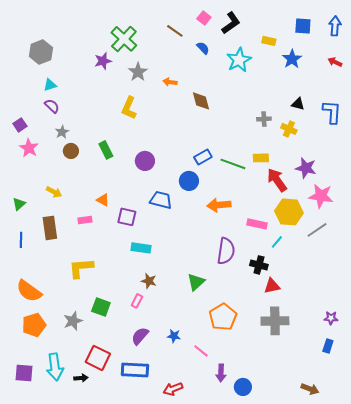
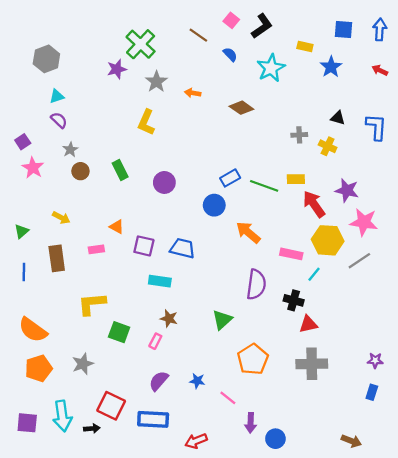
brown diamond: (201, 101) -> (241, 108), moved, turned -40
blue trapezoid: (161, 200) -> (182, 248), moved
orange arrow: (219, 205) -> (248, 232), turned 45
green square: (101, 307) -> (119, 332), moved

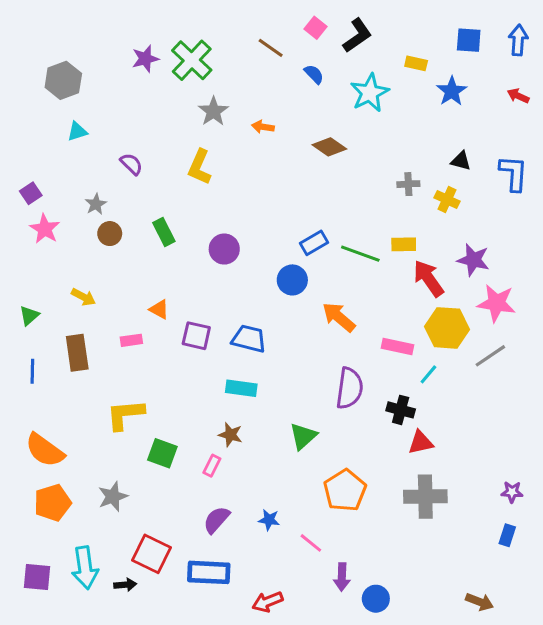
purple star: (117, 69) -> (145, 59), moved
purple semicircle: (59, 120) -> (131, 164), moved
cyan rectangle: (160, 281) -> (241, 388), moved

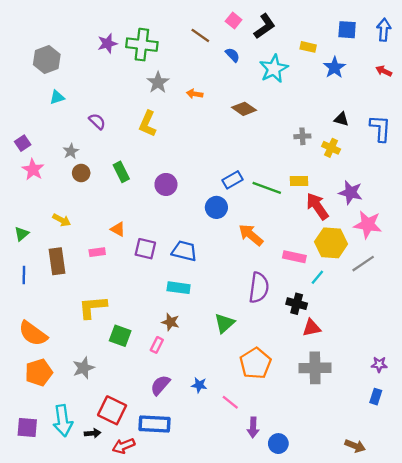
green cross: (192, 60) -> (142, 45), turned -36
red arrow: (268, 602) -> (124, 446), moved

